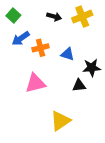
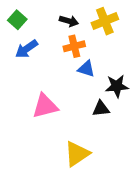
orange cross: (41, 48) -> (74, 46), moved

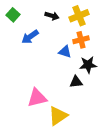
orange cross: (74, 46) -> (81, 40), moved
blue arrow: (27, 49) -> (30, 37), moved
pink triangle: (45, 106) -> (37, 98), moved

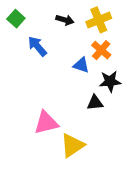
blue arrow: (30, 37) -> (37, 46), turned 84
orange cross: (81, 40) -> (101, 50), turned -35

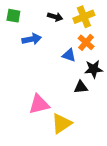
green square: (16, 19) -> (13, 16), turned -32
blue arrow: (37, 46) -> (32, 39), turned 120

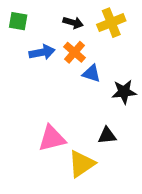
orange cross: (86, 42) -> (75, 52), moved
black triangle: (81, 87) -> (107, 136), moved

